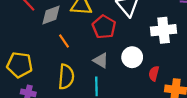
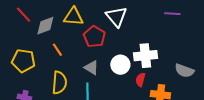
white cross: (164, 30) -> (145, 56), moved
yellow pentagon: (20, 65) -> (23, 61), moved

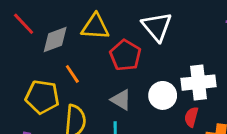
yellow pentagon: (23, 61) -> (42, 97), moved

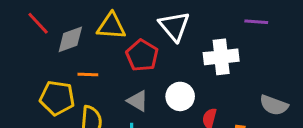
orange line: (72, 74) -> (88, 74), turned -54
white cross: (199, 83) -> (221, 57), moved

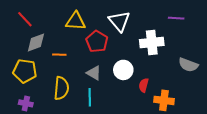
gray diamond: (70, 39) -> (36, 43), moved
yellow pentagon: (57, 98) -> (25, 71), moved
gray semicircle: (274, 105) -> (188, 65), moved

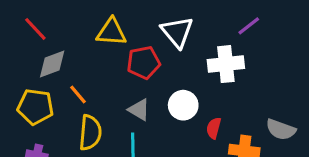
purple line: (176, 18) -> (249, 26), moved, turned -42
red pentagon: (97, 41) -> (144, 62), turned 30
orange line: (59, 55) -> (78, 95), moved, turned 48
gray semicircle: (188, 65) -> (281, 130), moved

